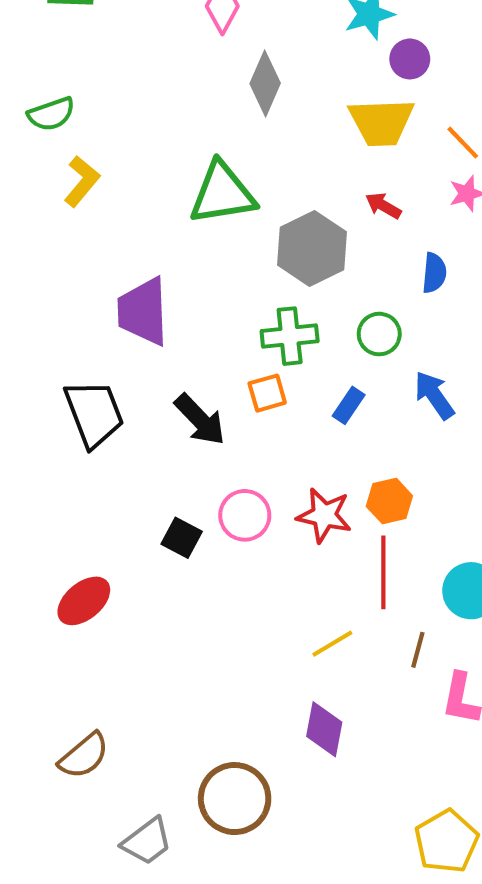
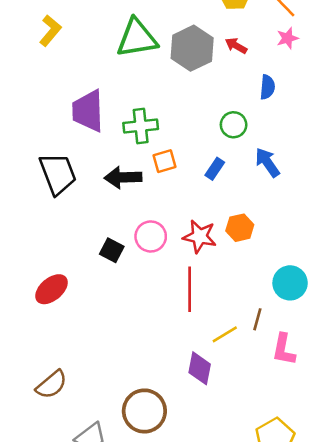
gray hexagon: (312, 248) -> (192, 48), moved
green cross: (290, 336) -> (141, 126), moved
black arrow: (200, 420) -> (123, 177), turned 132
red line: (383, 572) -> (190, 289), moved
yellow line: (332, 644) -> (225, 334), moved

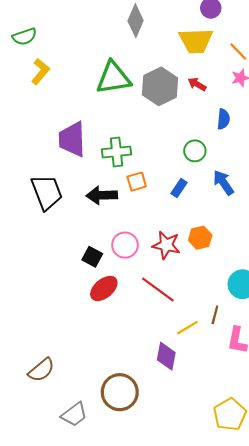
red ellipse: (52, 289) -> (104, 288), moved
red line: (190, 289) -> (158, 290), turned -54

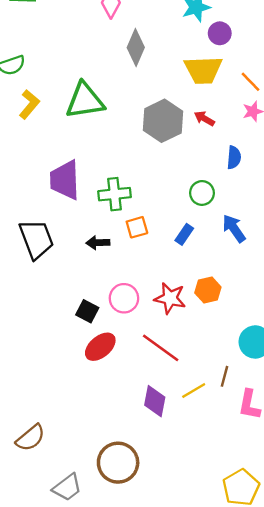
green triangle: (113, 78) -> (85, 101), moved
black arrow: (102, 195) -> (98, 243), size x0.7
purple diamond: (166, 356) -> (155, 401), moved

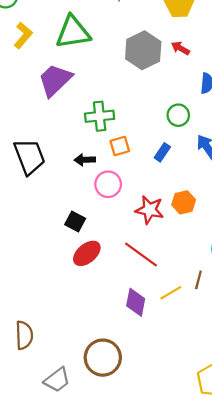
purple trapezoid: (65, 180) -> (55, 80), moved, turned 48
pink circle: (124, 298) -> (108, 184), moved
brown semicircle: (31, 438) -> (24, 335), turned -52

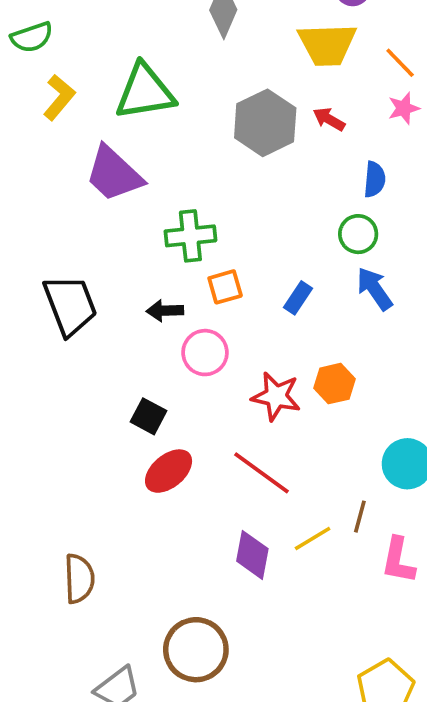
purple trapezoid: (55, 80) -> (114, 174), turned -93
green circle: (178, 115) -> (358, 234), moved
brown semicircle: (24, 335) -> (79, 579), moved

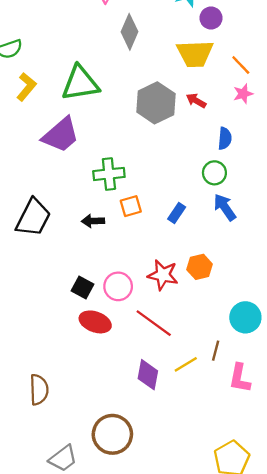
purple trapezoid: (114, 174) -> (61, 135), turned -84
black trapezoid: (70, 305) -> (33, 218), turned 48
pink circle: (205, 353) -> (118, 286), moved
red ellipse: (169, 471) -> (95, 322), turned 60

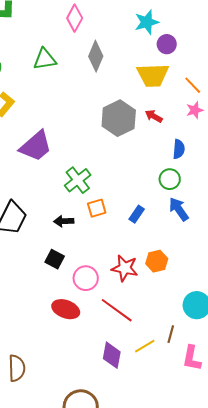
green triangle: (80, 83) -> (45, 59), moved, size x0.7
green cross: (109, 174) -> (78, 180), turned -32
black square: (83, 288) -> (55, 259), moved

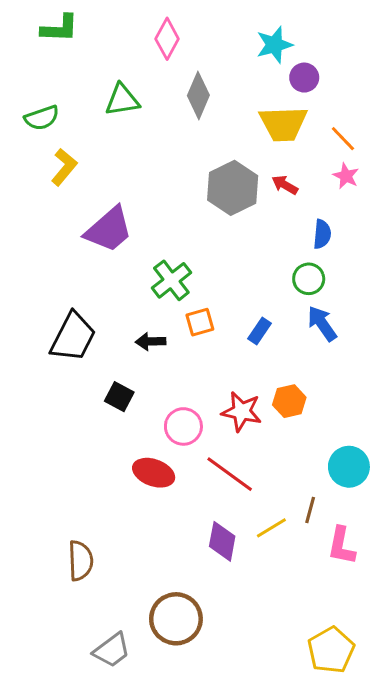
pink star: (195, 110) -> (346, 176), turned -30
black square: (55, 259) -> (119, 397), moved

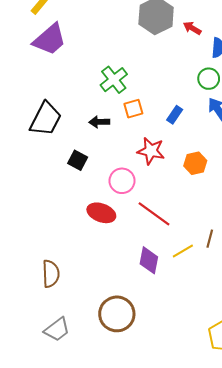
red arrow: (285, 185) -> (192, 28), moved
purple trapezoid: (109, 230) -> (50, 39), moved
red star: (242, 412) -> (151, 151), moved
gray trapezoid: (112, 650) -> (57, 329), moved

